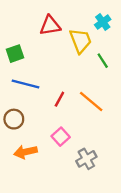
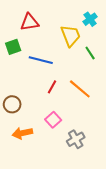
red triangle: (50, 26) -> (30, 22), moved
blue line: (26, 84) -> (41, 60), moved

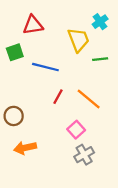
green line: (90, 53) -> (100, 59), turned -64
pink square: (53, 120) -> (76, 130), moved

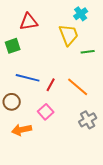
cyan cross: (100, 22) -> (81, 14), moved
blue line: (45, 67) -> (28, 78), moved
pink square: (76, 130) -> (46, 112), moved
gray cross: (84, 155) -> (88, 120), moved

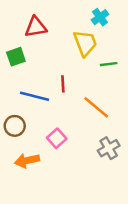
red line: (51, 85) -> (63, 84), moved, turned -32

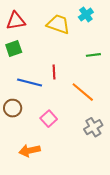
red triangle: (36, 27) -> (16, 21), moved
yellow trapezoid: (85, 43) -> (58, 24), moved, turned -50
orange arrow: (27, 161) -> (30, 151), moved

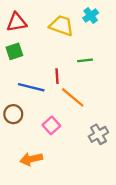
green line: (93, 55) -> (85, 60), moved
orange line: (83, 92) -> (73, 97), moved

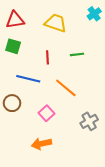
cyan cross: (91, 15) -> (94, 14), moved
green square: (14, 51) -> (13, 46), turned 35
red line: (57, 76) -> (48, 57), moved
orange arrow: (31, 159) -> (41, 144), moved

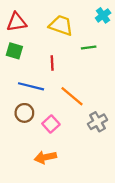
green line: (77, 54) -> (89, 48), moved
brown circle: (12, 103) -> (24, 113), moved
gray cross: (89, 121) -> (98, 122), moved

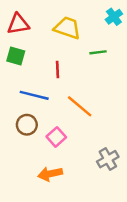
gray cross: (98, 122) -> (108, 159), moved

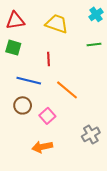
green line: (98, 52) -> (94, 44), moved

